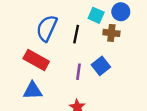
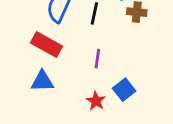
blue square: (101, 66) -> (124, 90), moved

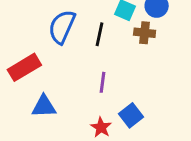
red rectangle: (47, 45) -> (24, 67), moved, turned -60

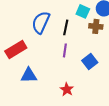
purple line: (102, 82) -> (65, 50), moved
blue square: (131, 115) -> (90, 61), moved

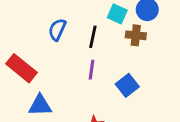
blue semicircle: (41, 22) -> (57, 30), size x0.7
red rectangle: (16, 49) -> (21, 68), turned 70

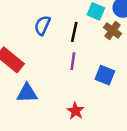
brown cross: (136, 35) -> (113, 31), turned 30
blue square: (127, 85) -> (105, 75), turned -30

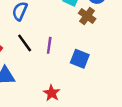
black line: (74, 32) -> (25, 43), moved, turned -48

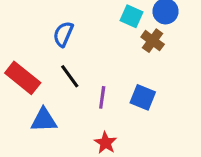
purple line: (49, 45) -> (102, 97), moved

